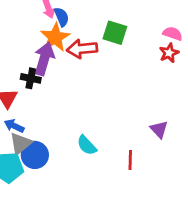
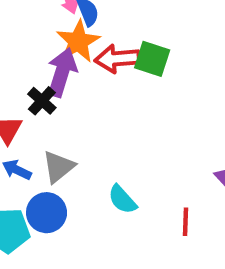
green square: (115, 33) -> (152, 59), moved
black cross: (31, 78) -> (42, 101), turned 30
gray triangle: (21, 143) -> (58, 167), moved

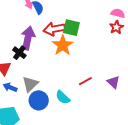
orange star: (78, 41) -> (63, 45), moved
blue circle: (47, 213) -> (39, 100), moved
red line: (186, 222) -> (85, 81), moved, turned 64

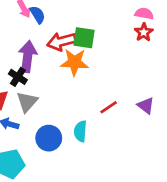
orange star: (63, 45) -> (74, 62), turned -30
gray triangle: (30, 84) -> (27, 102), moved
cyan semicircle: (63, 97) -> (80, 131), turned 56

